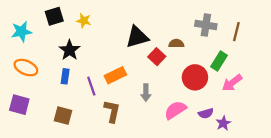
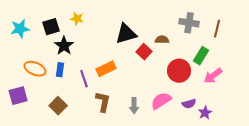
black square: (54, 16) -> (51, 27), moved
orange ellipse: (26, 68) -> (35, 69), moved
gray arrow: (146, 93) -> (134, 106), moved
purple square: (19, 105) -> (18, 96), turned -30
brown square: (63, 116) -> (58, 106), turned 30

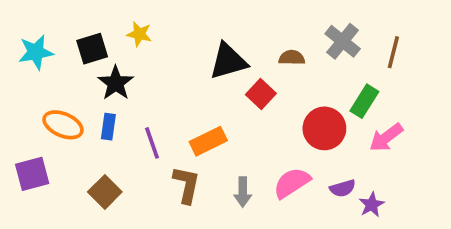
gray cross: (189, 23) -> (343, 41), turned 30
brown semicircle: (162, 40) -> (292, 58), moved
orange rectangle: (106, 69) -> (208, 141), moved

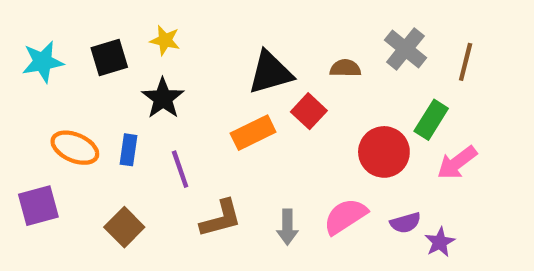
black star: (116, 83) -> (163, 98), moved
orange rectangle: (208, 141) -> (253, 133), moved
brown L-shape: (186, 185) -> (221, 219), turned 63

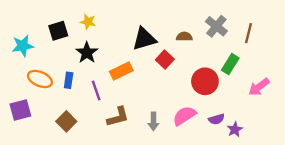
cyan star: (43, 62) -> (23, 46), moved
orange rectangle: (253, 133) -> (121, 71), moved
pink arrow: (457, 163) -> (259, 87), moved

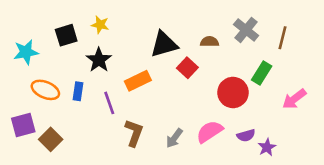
brown L-shape: (118, 117) -> (134, 133), turned -55
brown square: (66, 121) -> (51, 139), moved
gray arrow: (153, 121) -> (174, 138), turned 36

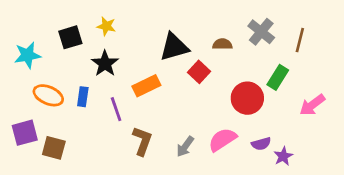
brown square: (51, 139) -> (54, 148), turned -30

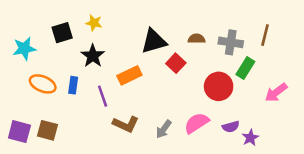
gray cross: (261, 32) -> (231, 42), moved, turned -30
purple square: (25, 133) -> (19, 132), moved, turned 30
brown L-shape: (142, 141) -> (126, 124), turned 95

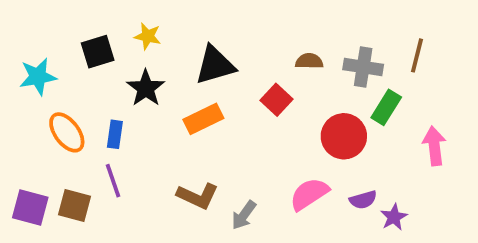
black triangle: (154, 41) -> (215, 65), moved
orange ellipse: (43, 84) -> (67, 132), turned 30
pink arrow: (276, 92) -> (434, 146), turned 120
purple line: (103, 96) -> (113, 181), moved
gray arrow: (164, 129) -> (244, 215), moved

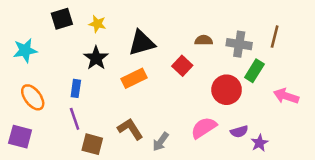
black square: (98, 52) -> (62, 19), moved
orange ellipse: (67, 132) -> (33, 97), moved
pink arrow: (434, 146) -> (286, 96), turned -65
brown L-shape: (198, 196) -> (130, 129), turned -148
brown square: (74, 206) -> (92, 144), moved

